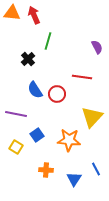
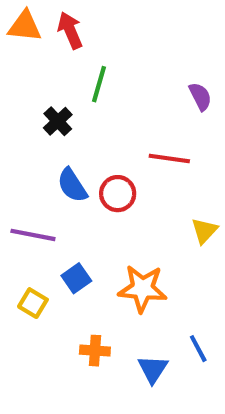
yellow triangle: (92, 117) -> (204, 231), moved, size x0.6

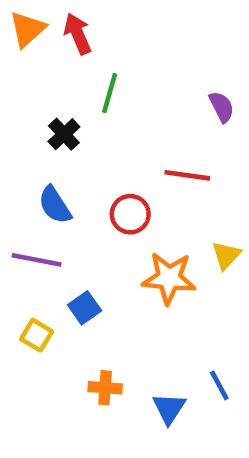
orange triangle: (25, 26) -> (27, 29), turned -48
blue semicircle: (72, 185) -> (55, 205), moved
orange star: (142, 289) -> (169, 278), moved

